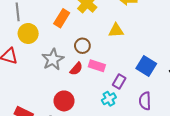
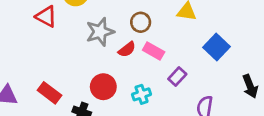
blue square: (146, 66) -> (217, 47), moved
cyan cross: (109, 99) -> (142, 94), moved

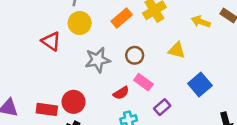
red semicircle: (127, 49) -> (121, 93), moved
red circle: (103, 87) -> (74, 102), moved
red rectangle: (50, 93) -> (47, 109), turned -36

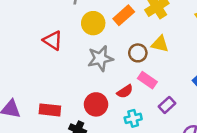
yellow circle: (80, 23) -> (93, 23), moved
yellow triangle: (177, 50) -> (160, 44), moved
red circle: (74, 102) -> (96, 104), moved

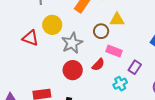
yellow circle: (93, 23) -> (52, 25), moved
red circle: (96, 104) -> (73, 70), moved
cyan cross: (133, 118) -> (120, 84), moved

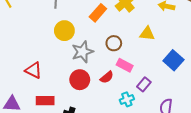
yellow triangle: (117, 20) -> (147, 34), moved
red triangle: (30, 38) -> (33, 70), moved

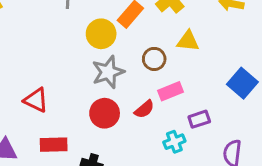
yellow circle: (64, 31) -> (101, 34), moved
yellow triangle: (147, 34) -> (188, 41), moved
pink rectangle: (125, 65) -> (171, 91), turned -49
purple rectangle: (144, 84) -> (199, 119), turned 32

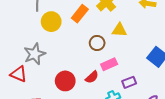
yellow circle: (101, 34) -> (51, 22), moved
gray star: (108, 72) -> (35, 54), moved

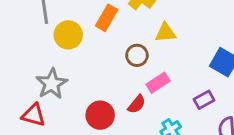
purple rectangle: (129, 82) -> (204, 100), moved

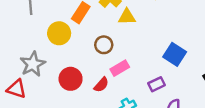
yellow triangle: (166, 33) -> (127, 17), moved
yellow circle: (68, 35) -> (59, 33), moved
red circle: (100, 115) -> (71, 79), moved

